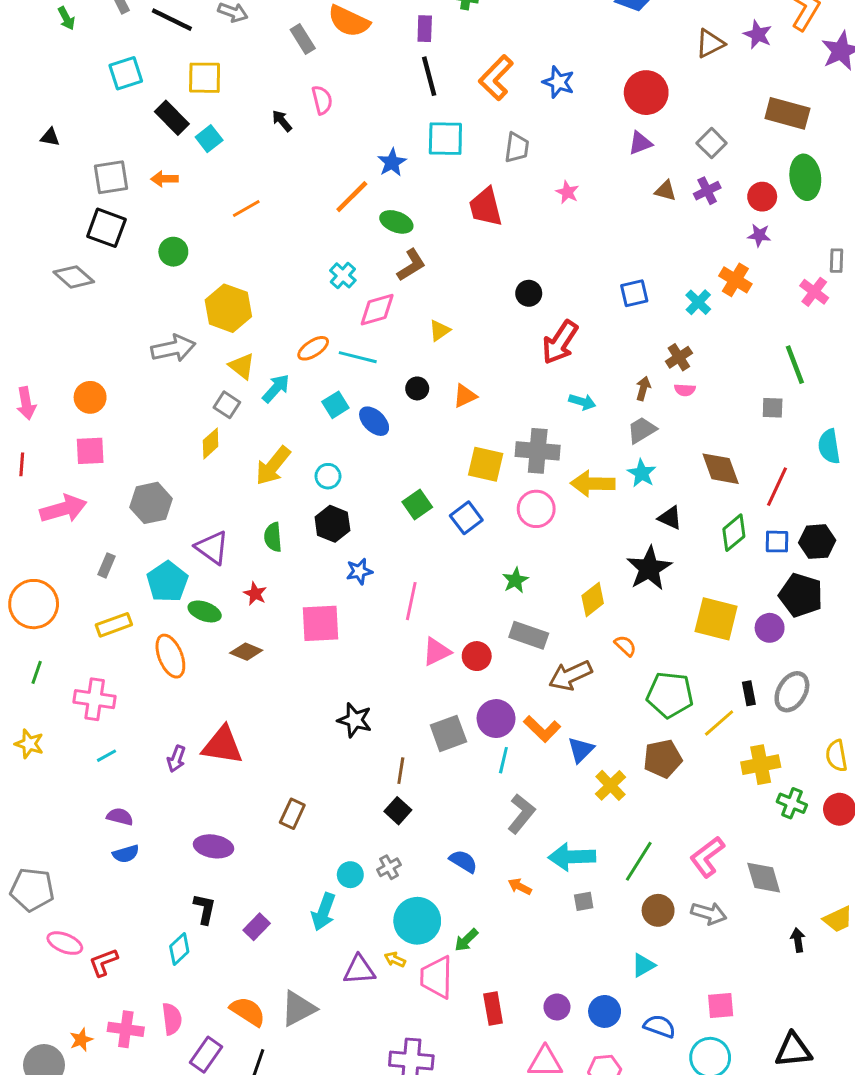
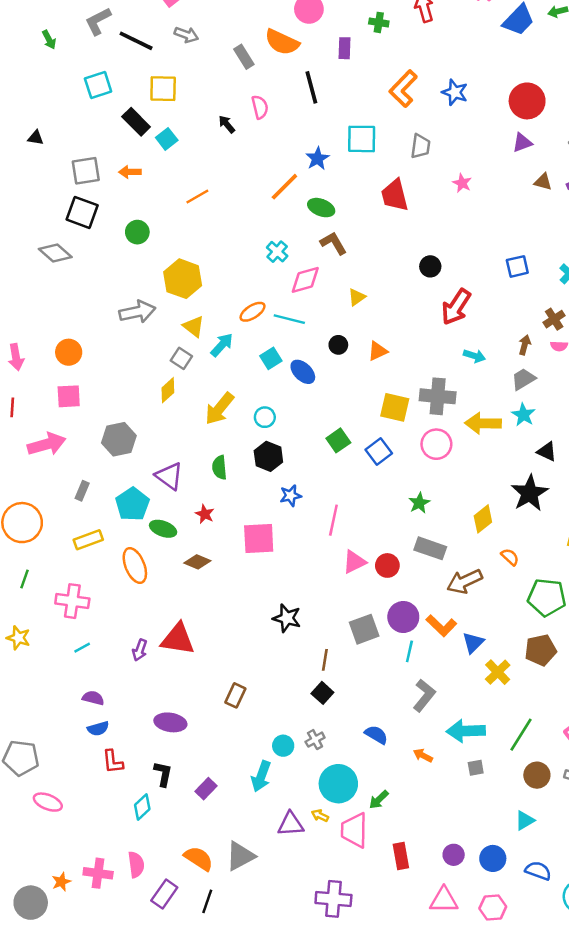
black line: (429, 76) -> (311, 87), moved
brown L-shape: (411, 265) -> (333, 243), turned -88
red L-shape: (103, 962) -> (113, 762), moved, turned -75

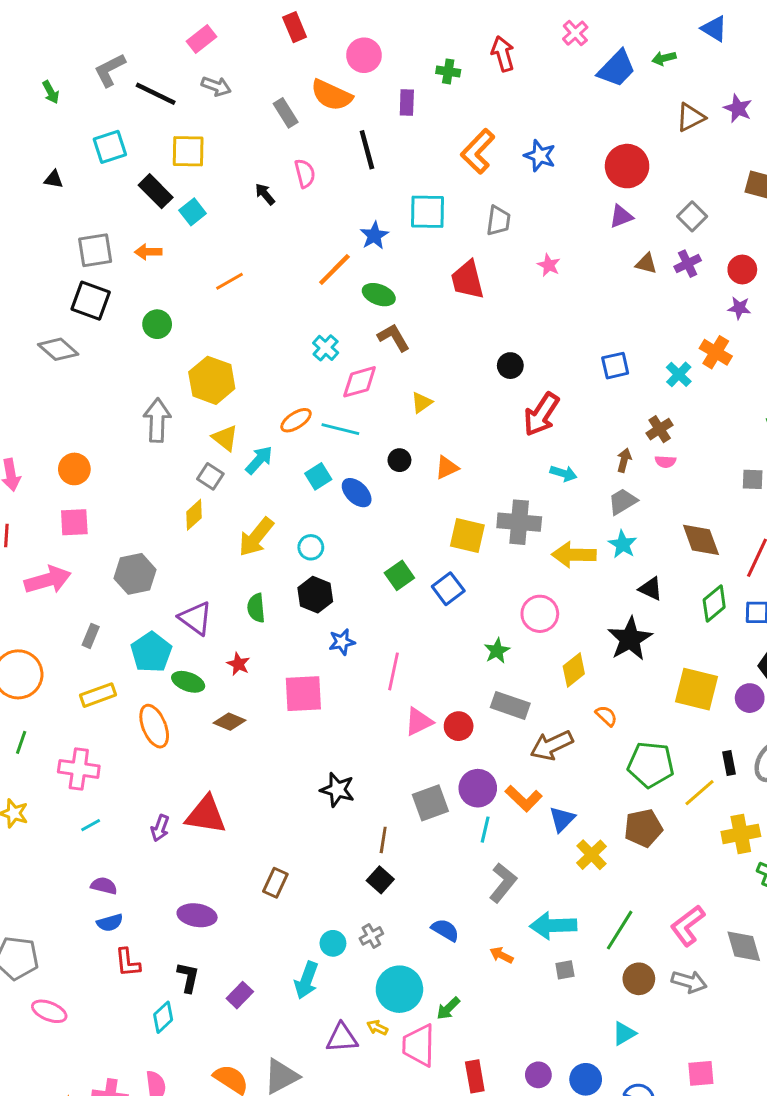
black triangle: (36, 138) -> (54, 179), moved
gray arrow: (137, 312) -> (157, 420), turned -76
pink circle: (436, 444) -> (540, 614), moved

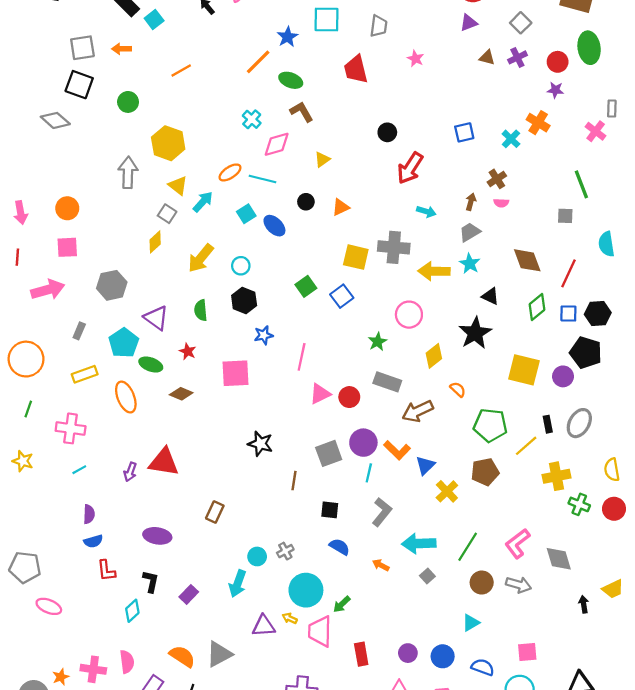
black square: (380, 880) -> (330, 510), moved, turned -36
purple semicircle: (104, 886) -> (89, 514), turned 78
gray square: (565, 970) -> (427, 576), turned -32

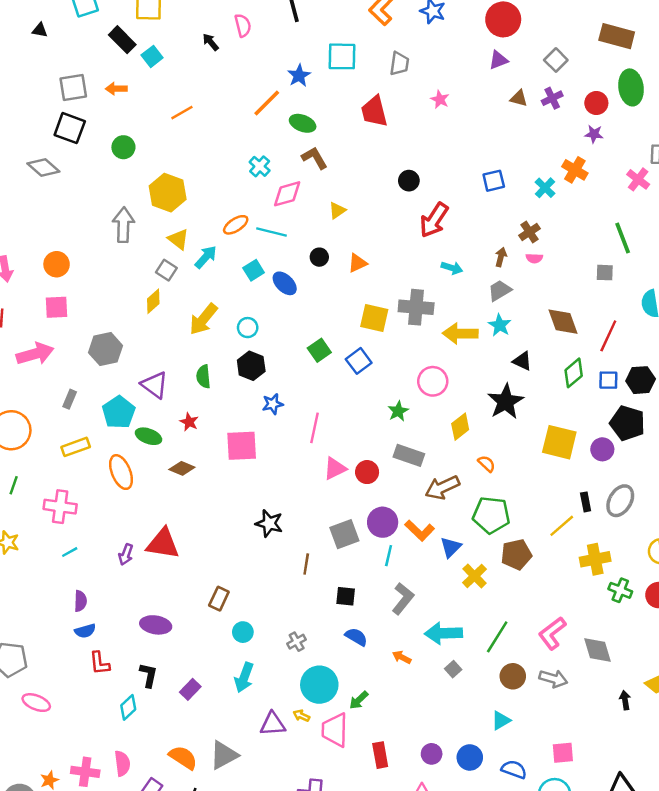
green pentagon: (490, 425) -> (491, 515), moved
cyan circle: (257, 556) -> (243, 632), moved

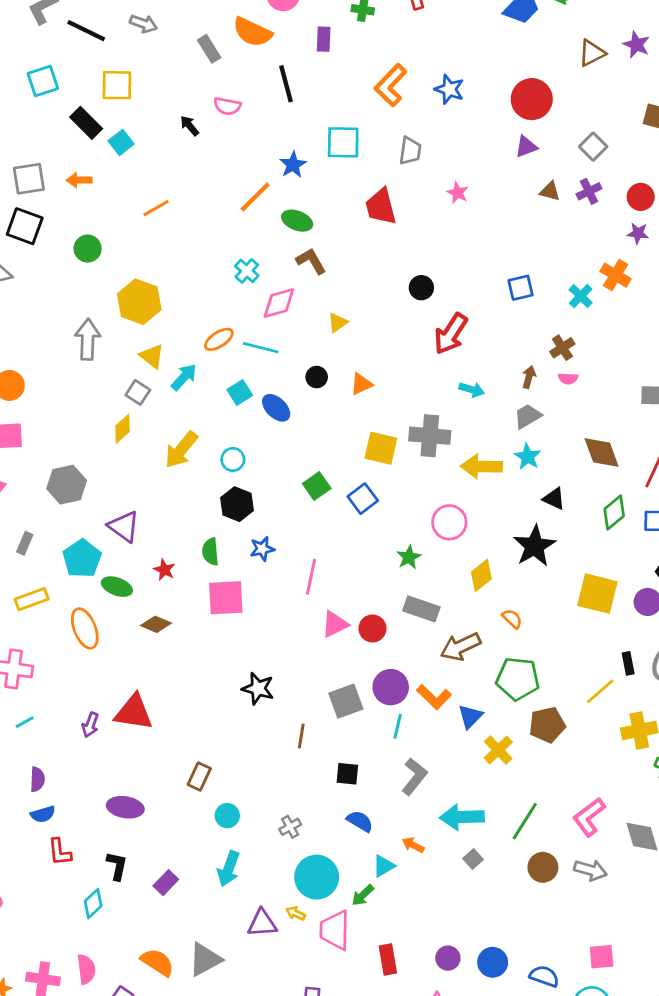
pink semicircle: (243, 25) -> (227, 106), turned 115
green semicircle: (203, 376) -> (210, 552), moved
cyan triangle: (501, 720) -> (384, 866), moved

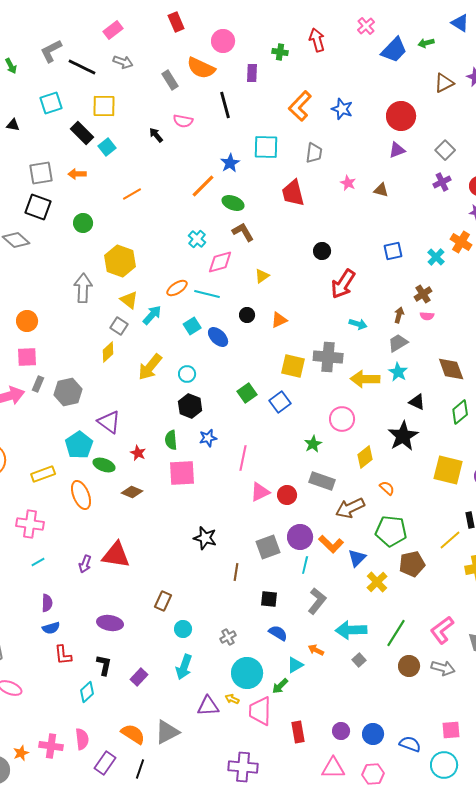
brown triangle: (550, 191) -> (381, 190), moved
gray rectangle: (25, 543) -> (38, 384), moved

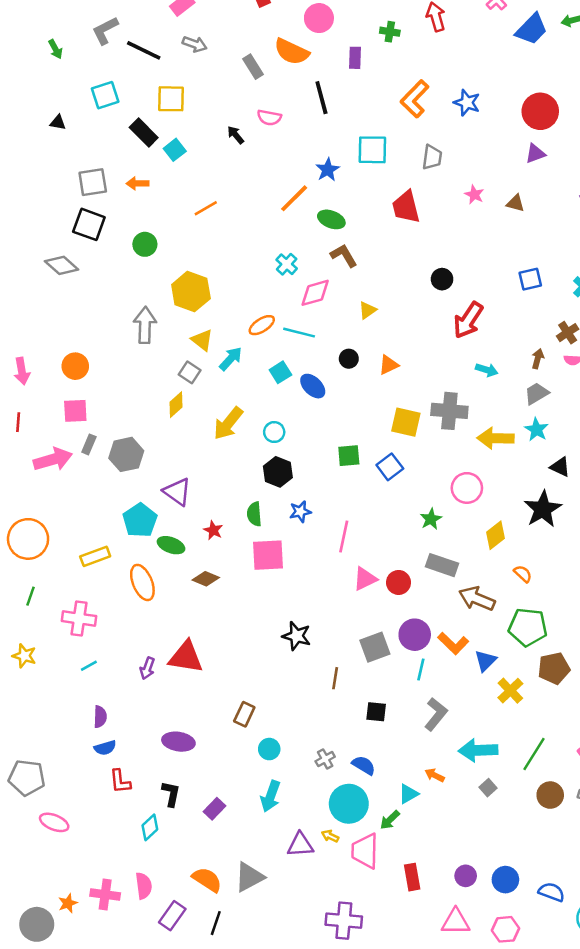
green square: (247, 393) -> (349, 456), turned 30
brown arrow: (350, 508) -> (477, 599), turned 48
blue semicircle: (278, 633) -> (364, 765), moved

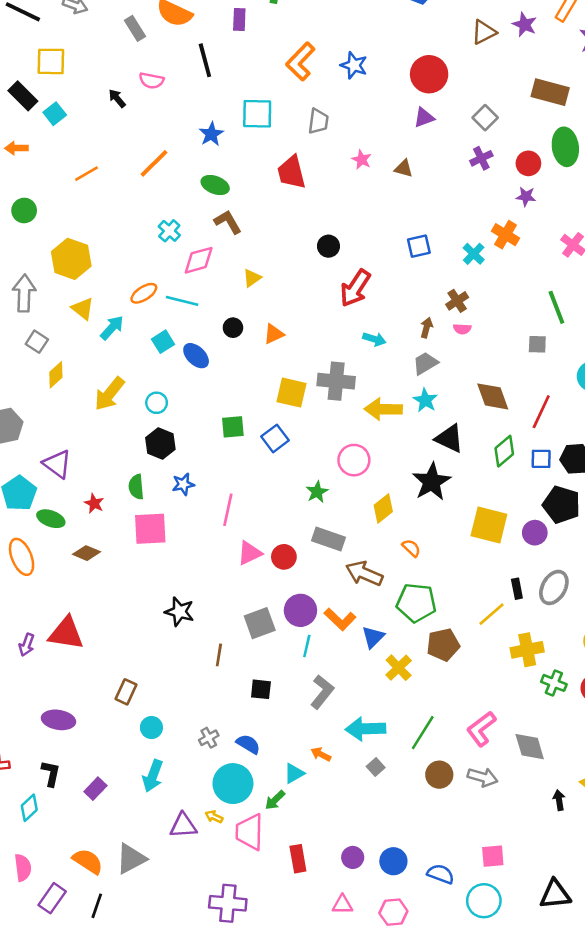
orange line: (294, 198) -> (154, 163), moved
gray square: (190, 372) -> (37, 342), moved
black triangle: (560, 467) -> (449, 438), size x1.4
pink triangle: (456, 922) -> (342, 905), size x0.7

